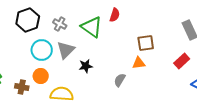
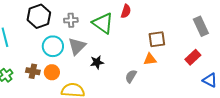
gray cross: (60, 24) -> (71, 20), turned -32
brown cross: (22, 87) -> (33, 71), moved

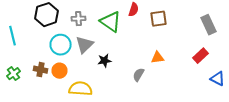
brown square: (157, 39) -> (158, 19), moved

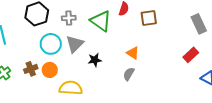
orange triangle: (158, 58) -> (133, 53), moved, turned 40
brown cross: (40, 70) -> (31, 69), turned -32

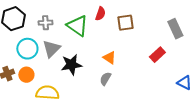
red rectangle: (191, 55) -> (157, 55), moved
black star: (95, 60) -> (71, 65), size x1.5

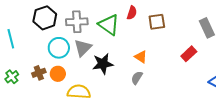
gray cross: (45, 23) -> (77, 22), size x1.5

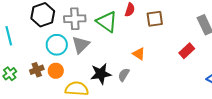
black star: (103, 64) -> (101, 74), moved
gray semicircle: (137, 78) -> (124, 75), moved

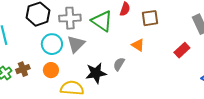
orange triangle: (139, 54) -> (138, 45), moved
brown cross: (37, 70) -> (23, 69), moved
gray semicircle: (124, 75) -> (119, 64), moved

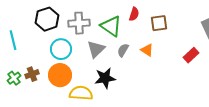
gray triangle: (76, 44) -> (96, 49), moved
gray semicircle: (119, 64) -> (123, 50), moved
orange circle: (51, 70) -> (60, 75), size x1.5

